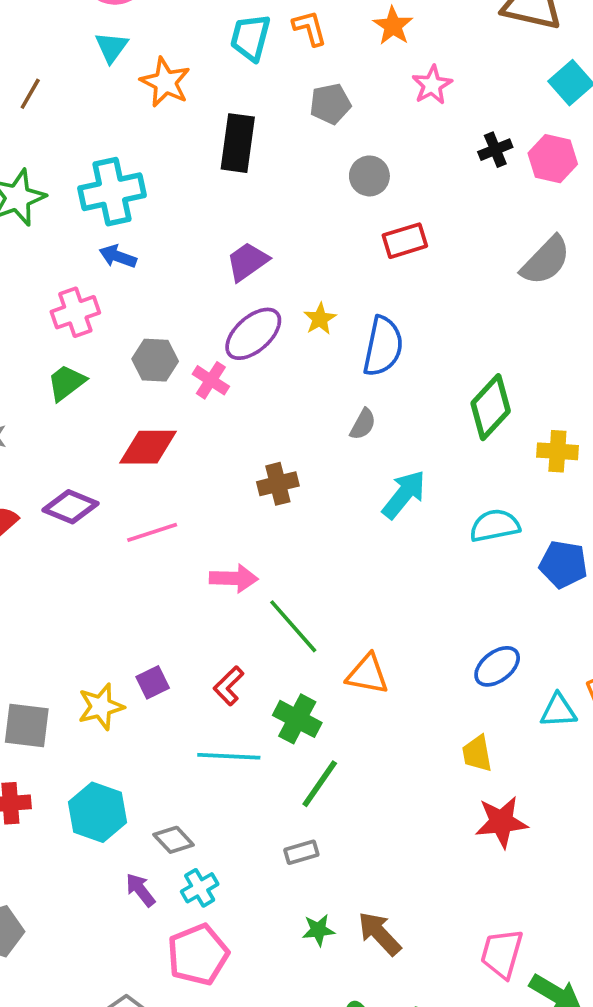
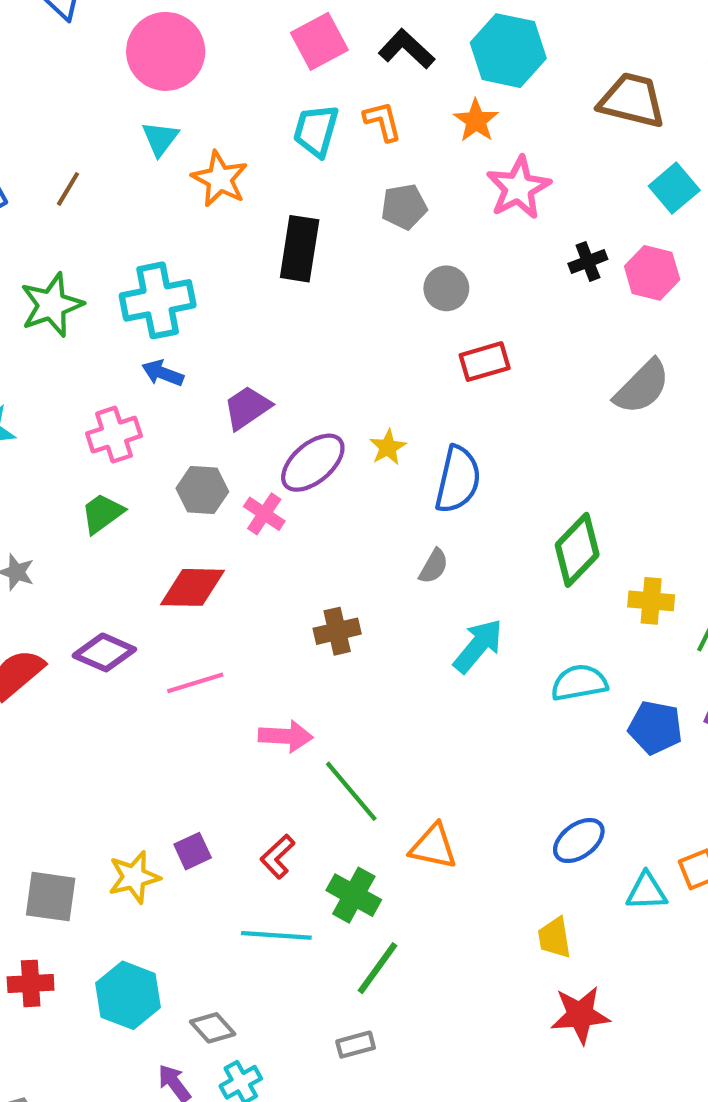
pink star: (432, 85) -> (518, 188), size x1.4
purple trapezoid: (247, 262) -> (247, 408), moved

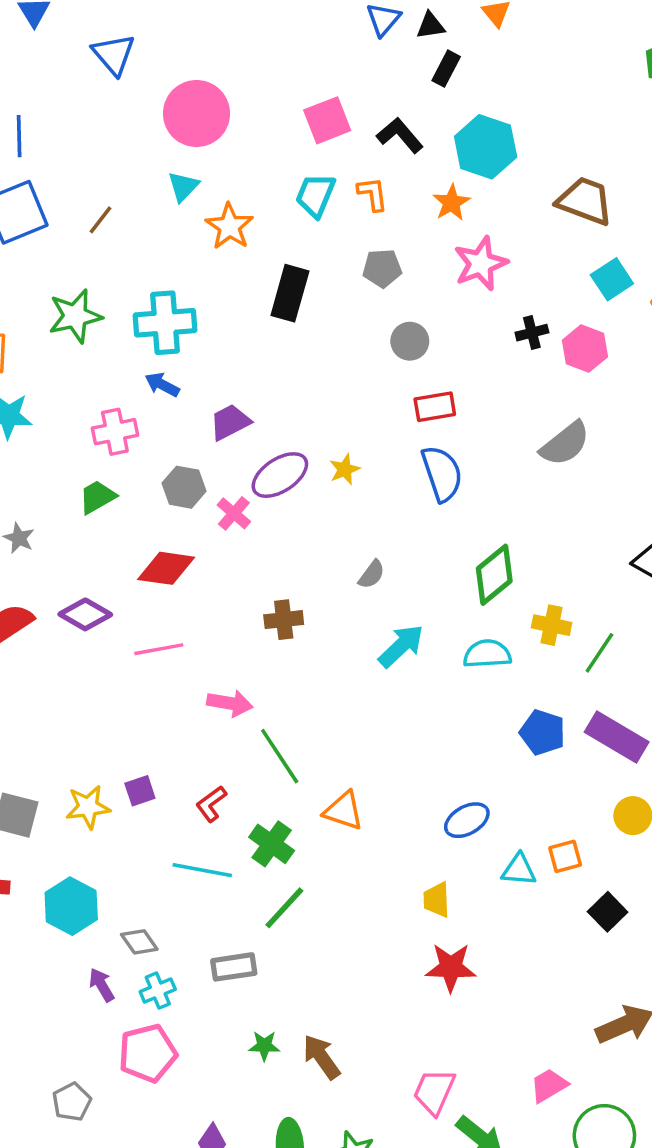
blue semicircle: (458, 479) -> (442, 474), moved, turned -38
cyan semicircle: (579, 683) -> (487, 654), moved
gray rectangle: (356, 1045) -> (234, 967), moved, size x1.4

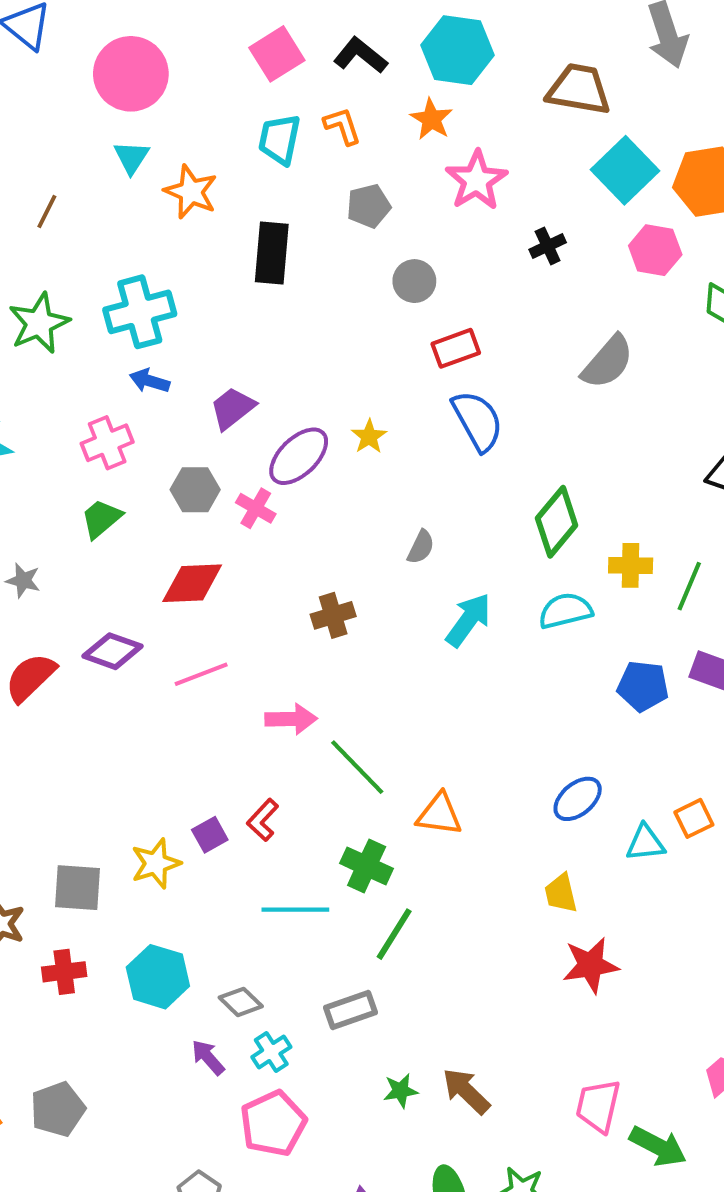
cyan square: (612, 279) -> (625, 170), size x1.4
pink hexagon: (585, 349) -> (655, 250), moved
red L-shape: (211, 804) -> (263, 820), moved

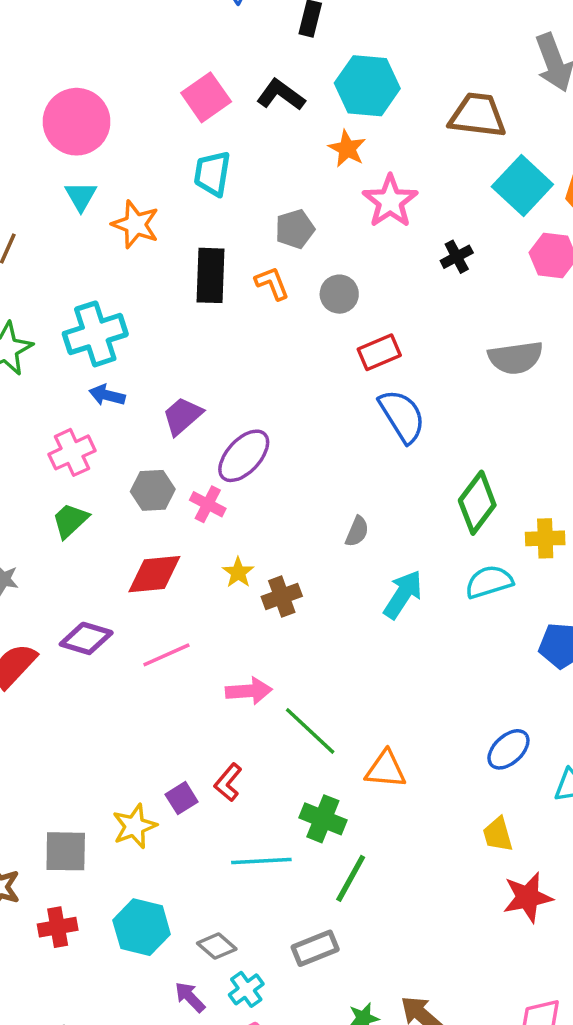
orange L-shape: (342, 126) -> (272, 283), moved
gray semicircle: (608, 362) -> (516, 358), turned 44
yellow star: (369, 437) -> (238, 572), moved

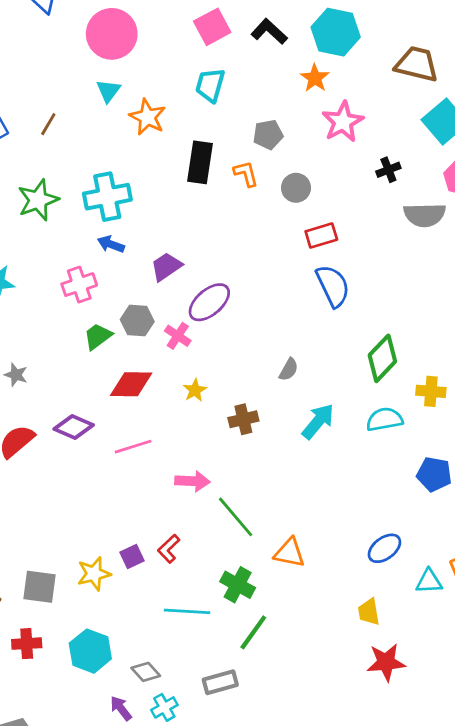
gray semicircle: (516, 358) -> (425, 215), moved
green trapezoid: (70, 520) -> (98, 336), moved
brown cross: (282, 596) -> (243, 419), moved

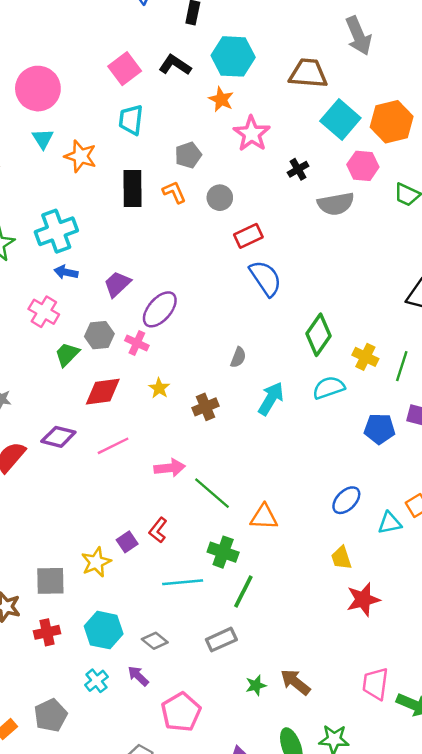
pink cross: (79, 285) -> (44, 312), turned -32
yellow cross: (431, 391) -> (365, 357), turned 30
cyan cross: (164, 707) -> (96, 681), moved

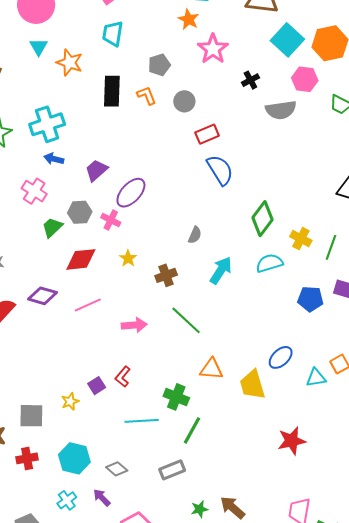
green line: (212, 493) -> (186, 320), moved
yellow trapezoid: (341, 558) -> (252, 385), moved, size x1.5
yellow star: (96, 562) -> (70, 401), size x0.7

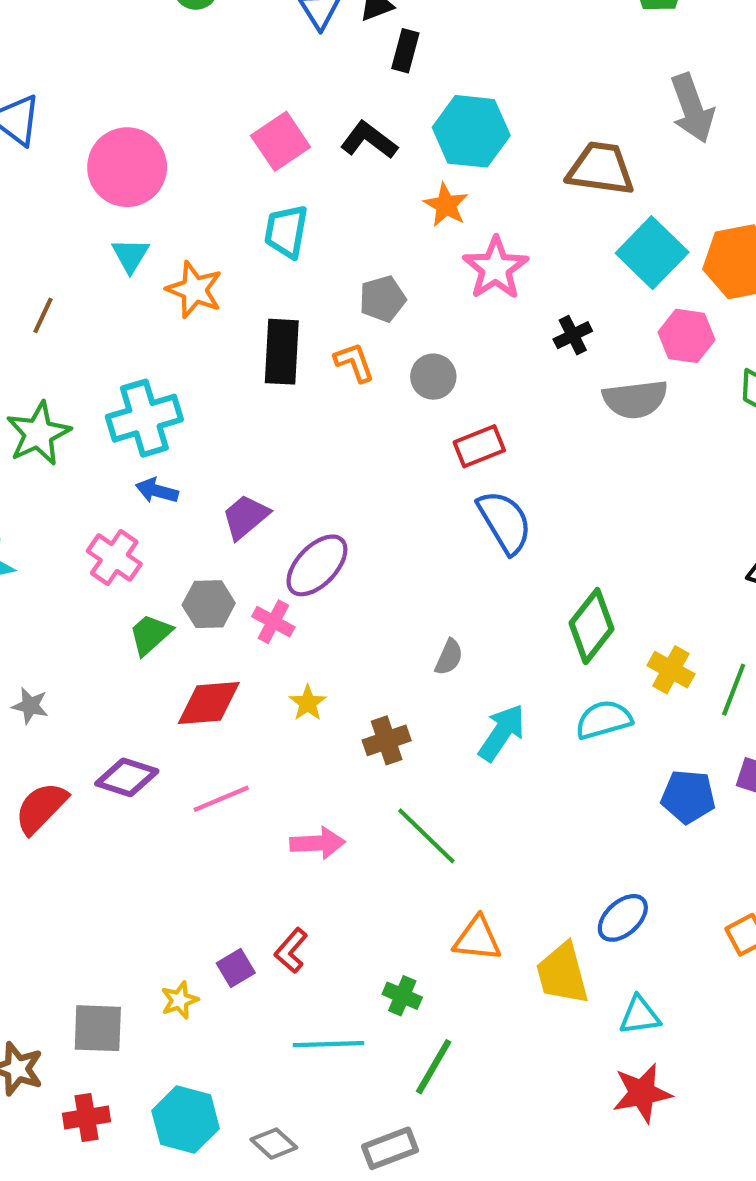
cyan triangle: (316, 378) -> (640, 1015), moved
green cross: (176, 397) -> (402, 996), size x0.7

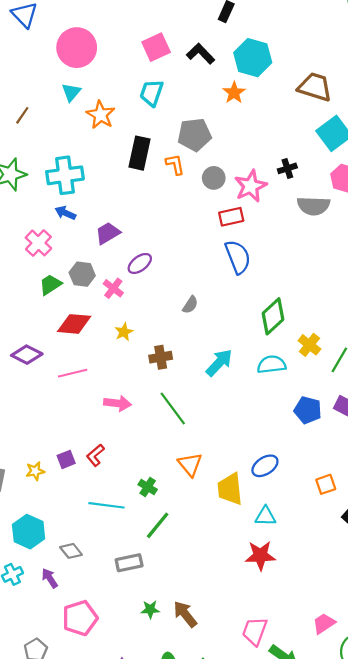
pink star: (496, 268) -> (251, 186), moved
gray pentagon: (382, 299) -> (194, 135), size x1.4
purple ellipse: (317, 565) -> (140, 263), size x0.7
gray semicircle: (449, 657) -> (190, 305), moved
orange triangle: (477, 939) -> (190, 464), turned 35

